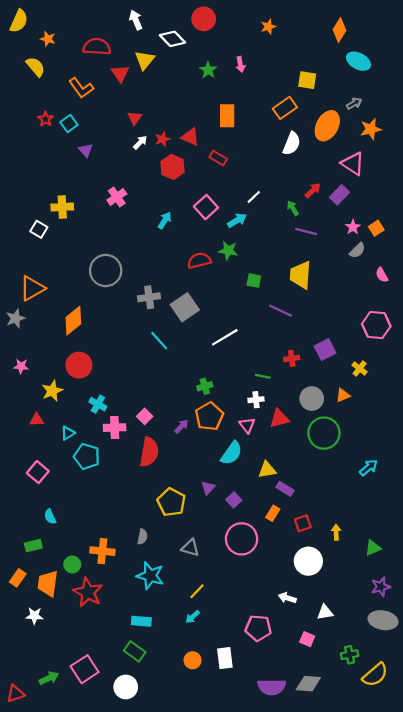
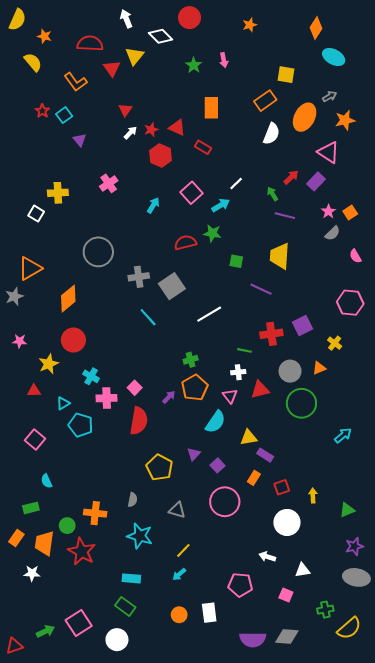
red cross: (292, 358) -> (271, 334), size x1.5

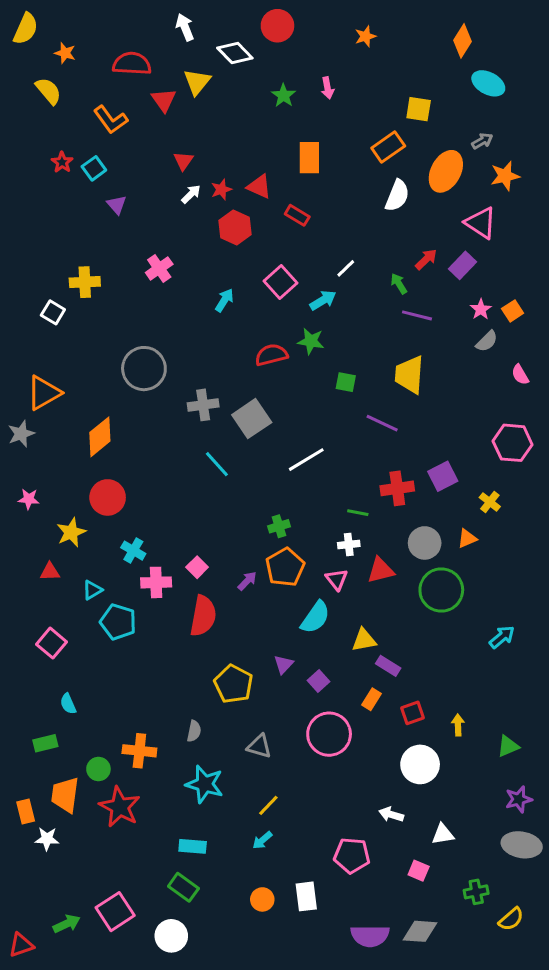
orange rectangle: (16, 538) -> (26, 811), moved, turned -49
yellow semicircle: (349, 628) -> (511, 919), size x0.7

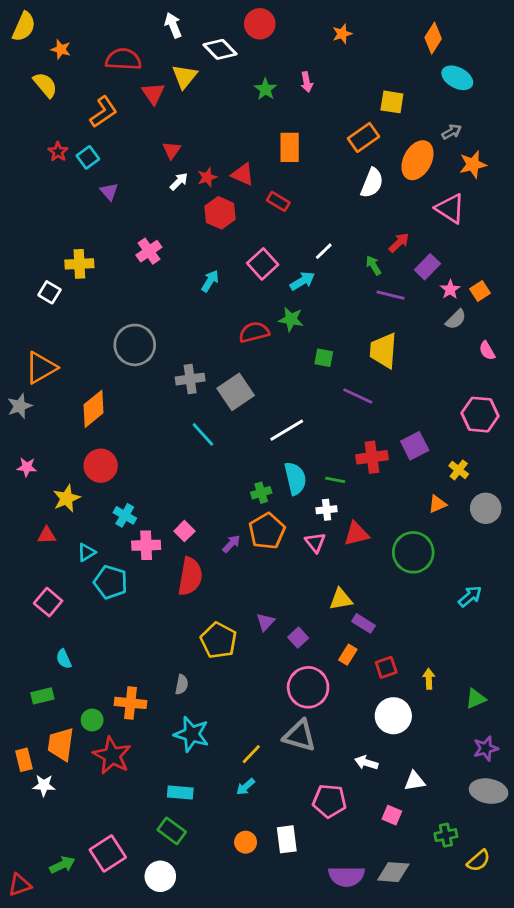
orange L-shape: (111, 120) -> (103, 112), turned -88
purple rectangle: (463, 265) -> (427, 267), moved
gray circle: (425, 543) -> (486, 508), moved
cyan semicircle: (315, 617) -> (295, 478), moved, turned -48
gray triangle: (259, 746) -> (300, 736), moved, size x1.4

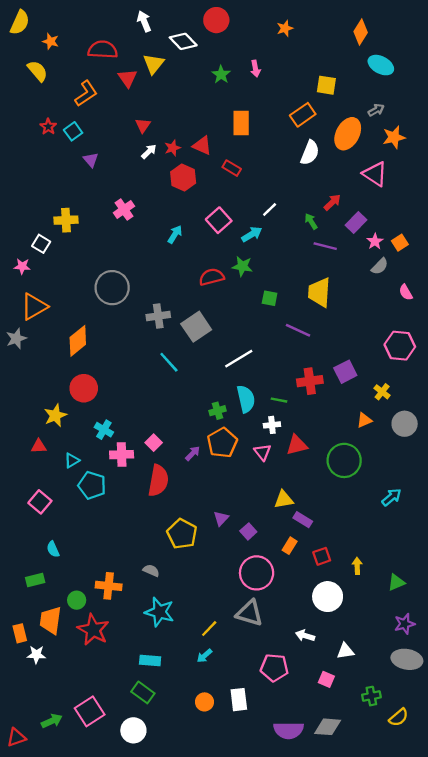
pink star: (27, 467) -> (22, 266), moved
gray semicircle: (182, 684) -> (151, 571), turned -77

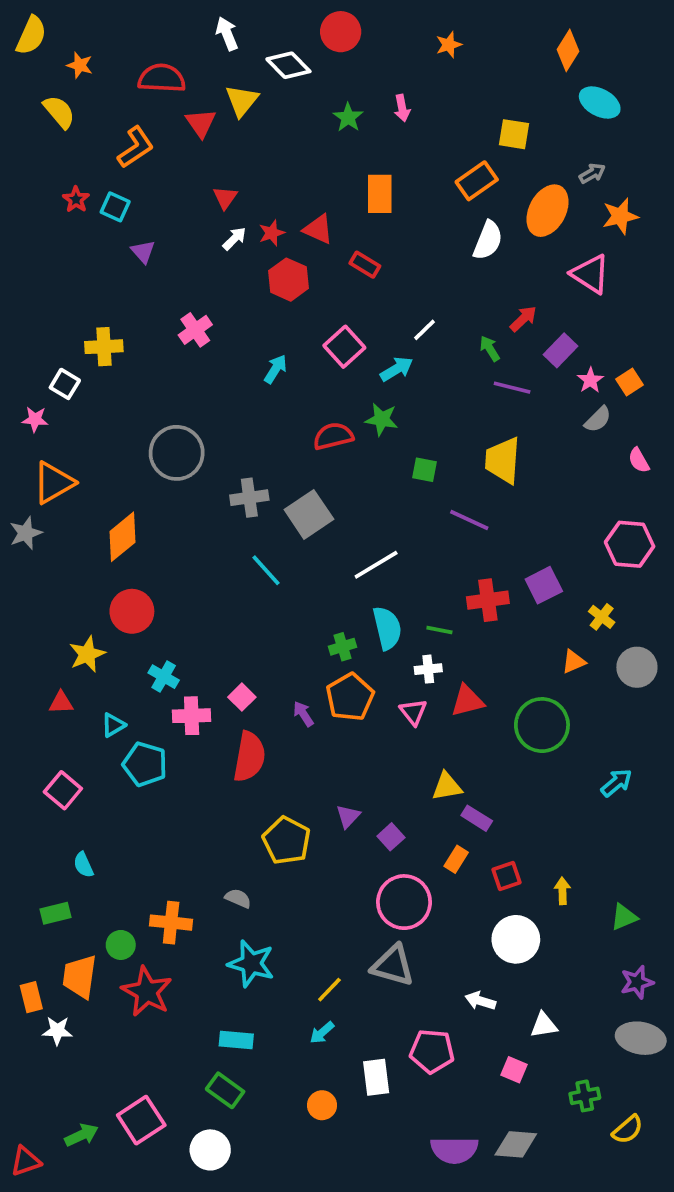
cyan square: (73, 131) -> (115, 207), turned -30
purple arrow: (193, 453) -> (303, 714), turned -77
white rectangle: (239, 700) -> (376, 1077), moved

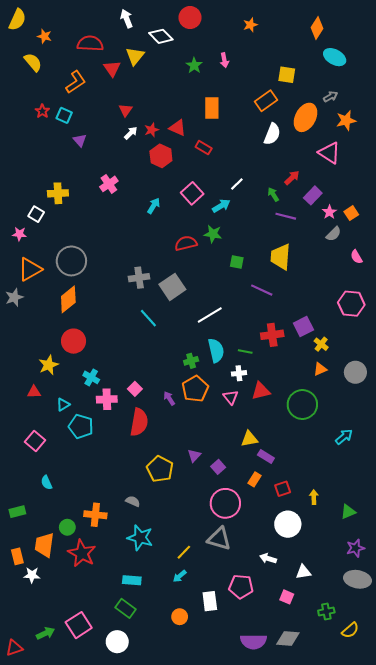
gray circle: (177, 453) -> (71, 261), moved
yellow cross: (602, 617) -> (321, 344), moved
green rectangle: (55, 913) -> (17, 512), moved

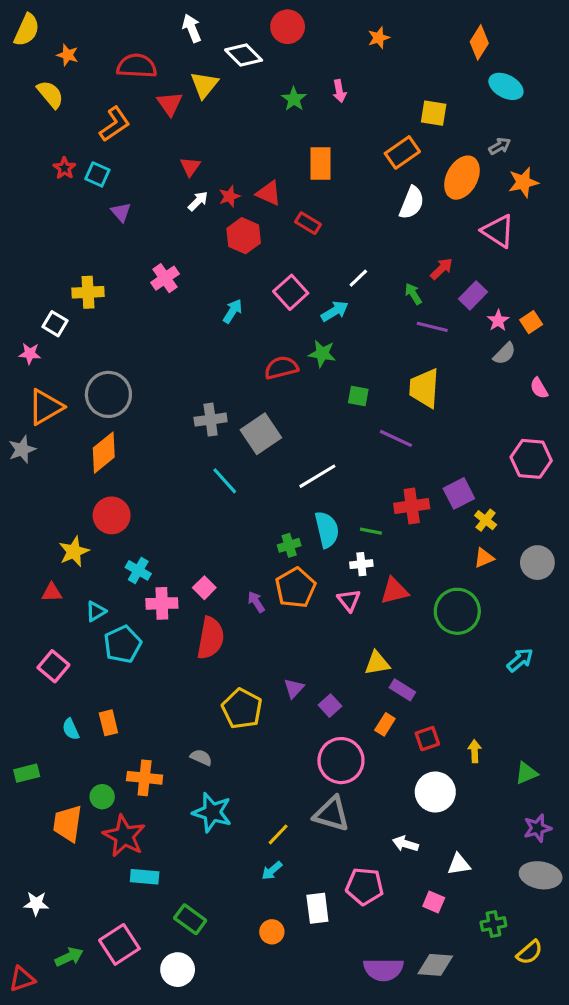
cyan pentagon: (81, 426) -> (123, 644), turned 30
orange rectangle: (17, 556) -> (108, 723), moved
white star: (32, 575) -> (36, 904), moved
cyan rectangle: (132, 580) -> (145, 877), moved

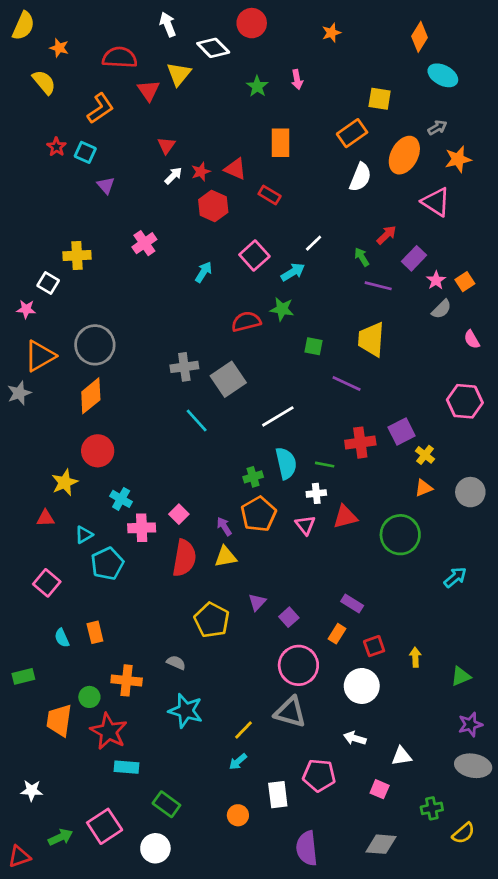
yellow triangle: (377, 663) -> (226, 557), moved
white circle: (435, 792) -> (362, 686), moved
purple semicircle: (383, 970) -> (307, 848), moved, turned 84

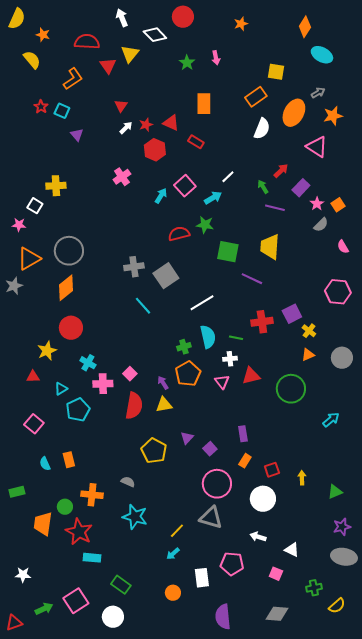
pink cross: (144, 243) -> (122, 177), moved
cyan arrow: (204, 272) -> (161, 196), moved
green square: (314, 346) -> (228, 252), size x1.6
purple rectangle: (352, 603) -> (243, 434), moved, turned 49
white triangle: (402, 756) -> (292, 550), turned 35

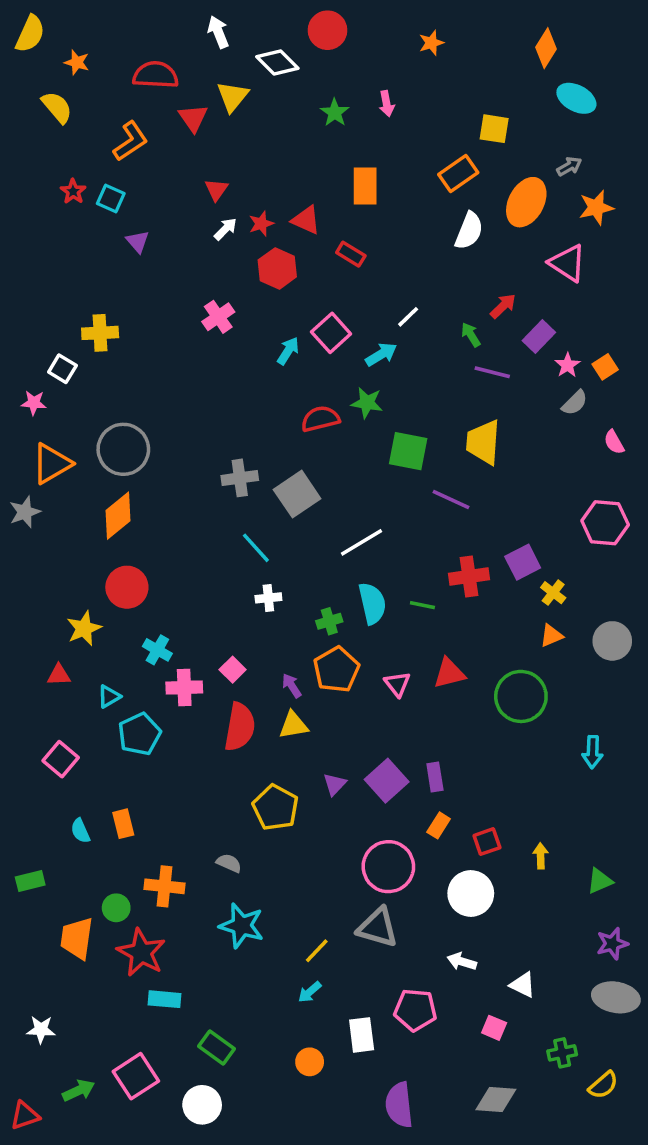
white cross: (230, 359) -> (268, 598), moved
cyan arrow: (331, 420) -> (593, 752), turned 132
purple square: (210, 449) -> (387, 781), moved, size x1.6

